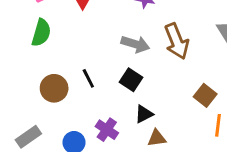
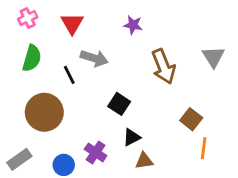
gray arrow: (135, 44) -> (94, 58), moved
black line: (88, 78) -> (69, 75), moved
brown circle: (54, 88) -> (44, 112), size x1.4

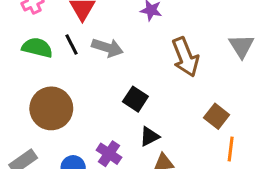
green semicircle: (32, 58) -> (37, 48), turned -92
black line: (69, 75) -> (72, 44), moved

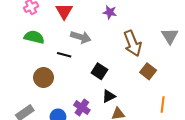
black line: (72, 44) -> (64, 55), moved, turned -48
brown circle: (51, 108) -> (43, 78), size x0.7
brown square: (217, 116) -> (148, 71), moved

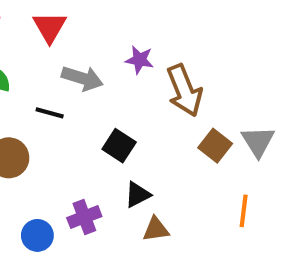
purple star: (110, 12) -> (139, 60), moved
gray triangle: (170, 36) -> (258, 141), moved
purple cross: (82, 108) -> (84, 217), turned 35

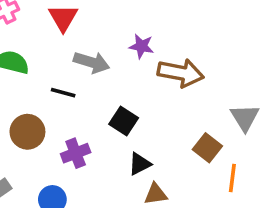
brown arrow: (184, 90) -> (181, 73), turned -57
brown square: (215, 146) -> (207, 148), moved
purple cross: (84, 217) -> (76, 153), moved

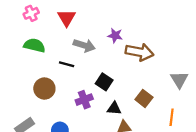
brown square: (207, 148) -> (144, 98), moved
purple cross: (76, 153) -> (84, 100), moved
black triangle: (140, 164) -> (114, 108), turned 32

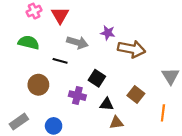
pink cross: (31, 13) -> (34, 11), moved
purple cross: (84, 100) -> (77, 96), turned 35

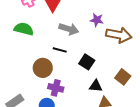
black line: (60, 61) -> (60, 50), moved
brown circle: (38, 85) -> (43, 68), moved
purple cross: (77, 96) -> (56, 88), moved

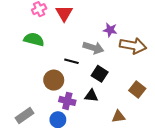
gray arrow: (69, 29) -> (93, 48), moved
black triangle: (96, 86) -> (91, 96), moved

